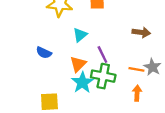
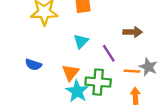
cyan triangle: (80, 35) -> (81, 41), moved
purple line: (102, 55) -> (109, 53), moved

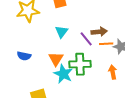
brown arrow: (133, 32) -> (99, 32), moved
orange line: (132, 71) -> (106, 44), moved

